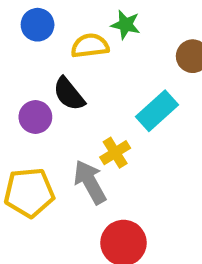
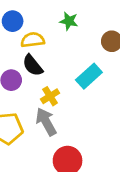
yellow semicircle: (90, 46) -> (33, 40), moved
yellow cross: (115, 153) -> (50, 96), moved

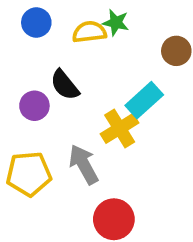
yellow semicircle: (33, 40) -> (89, 32), moved
yellow cross: (50, 96) -> (120, 128), moved, size x1.4

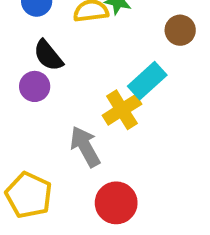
black semicircle: (65, 85) -> (48, 55), moved
yellow pentagon: (29, 174) -> (29, 195), moved, turned 30

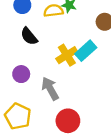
purple circle: (35, 86) -> (21, 74), moved
yellow cross: (122, 110) -> (67, 55), moved

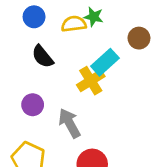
cyan rectangle: (86, 51) -> (105, 62), moved

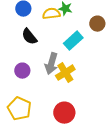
yellow cross: (91, 81) -> (65, 73), moved
gray arrow: (69, 123) -> (51, 64), moved, turned -135

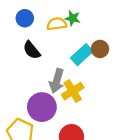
brown circle: (97, 24) -> (100, 49), moved
purple circle: (22, 71) -> (42, 107), moved, size x1.6

